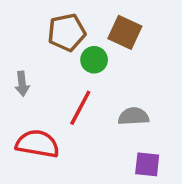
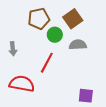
brown square: (125, 32) -> (73, 19), turned 30
gray semicircle: (134, 116) -> (78, 45), moved

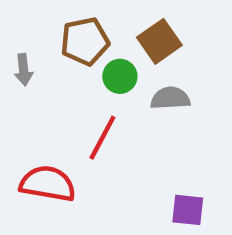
gray arrow: (13, 49) -> (24, 70), moved

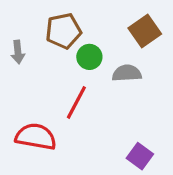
brown square: (159, 41) -> (145, 31), moved
purple square: (188, 210) -> (140, 156), turned 30

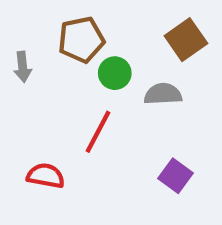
red semicircle: (36, 137) -> (46, 176), size x0.7
purple square: (140, 156) -> (175, 176), moved

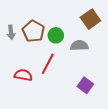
brown pentagon: (81, 40) -> (33, 31), moved, turned -30
red semicircle: (46, 176) -> (23, 75), moved

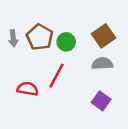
brown square: (90, 19) -> (103, 36), moved
gray semicircle: (79, 46) -> (102, 64), moved

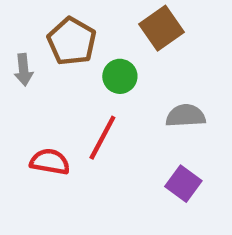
brown square: (103, 36) -> (162, 28), moved
brown pentagon: (40, 37) -> (72, 41), moved

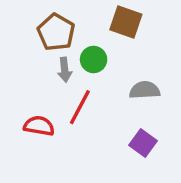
brown square: (162, 28) -> (126, 22), turned -36
gray arrow: (24, 70) -> (65, 70), moved

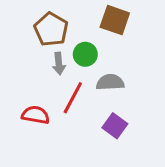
gray semicircle: (145, 90) -> (110, 82), moved
purple square: (143, 143) -> (115, 126), moved

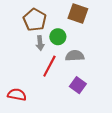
red semicircle: (36, 115) -> (17, 95), moved

